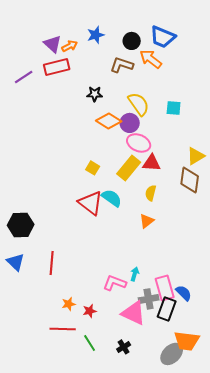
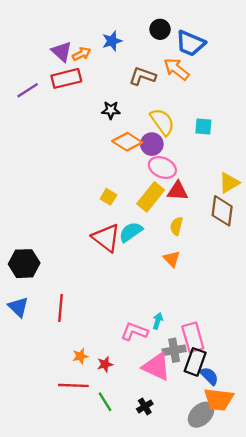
black circle: (132, 41) -> (160, 29), moved
cyan semicircle: (112, 198) -> (131, 232), turned -70
orange triangle: (147, 221) -> (172, 259), turned -35
blue semicircle: (184, 293) -> (209, 376), moved

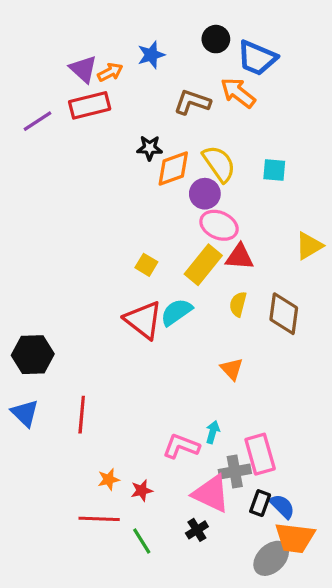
orange diamond: (127, 142) -> (173, 168), moved, turned -52
brown diamond: (222, 211) -> (284, 314), moved
orange triangle: (172, 259) -> (232, 369), moved
black rectangle: (195, 362) -> (260, 503), moved, size x0.7
black cross: (145, 406) -> (197, 530), moved

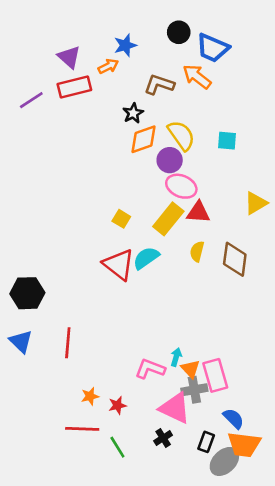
orange arrow: (110, 72) -> (108, 66), moved
black star: (150, 148) -> (133, 113), moved, turned -30
orange triangle: (232, 369) -> (190, 369), moved
black rectangle: (260, 503) -> (206, 442), moved

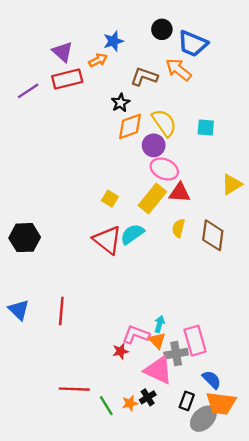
black hexagon: (27, 293) -> (25, 238), moved
orange triangle: (190, 369) -> (157, 341), moved
orange star: (90, 396) -> (130, 403), moved
red star: (117, 405) -> (120, 351), moved

